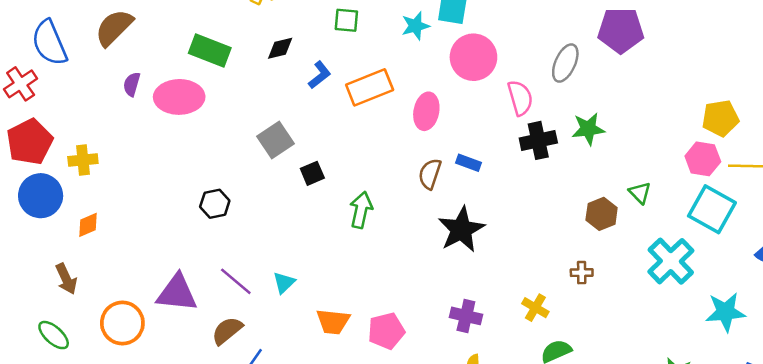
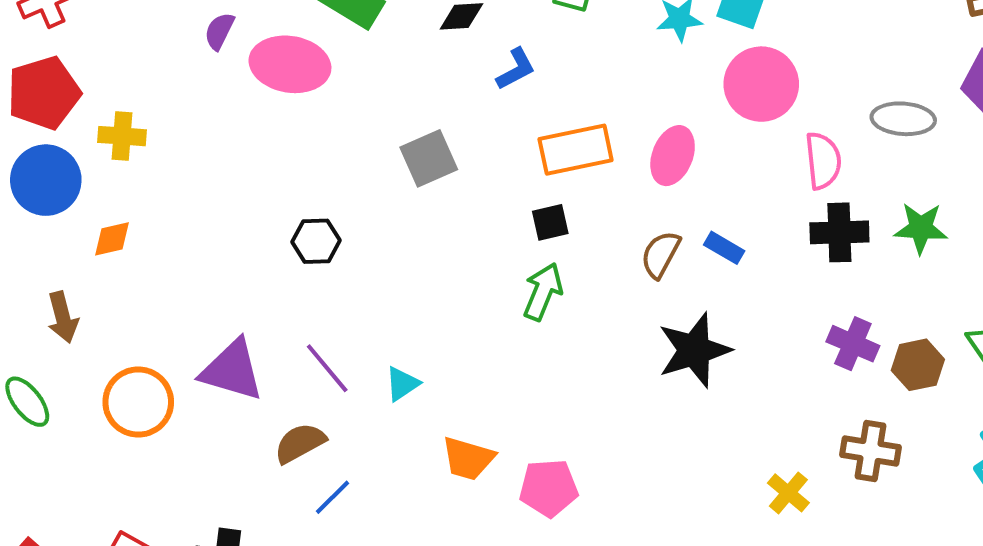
gray ellipse: (565, 63) -> (903, 119), turned 60
orange rectangle: (370, 87) -> (576, 150), moved
black square: (312, 173) -> (550, 222), moved
brown cross: (582, 273) -> (870, 451), size x1.6
purple cross: (466, 316) -> (853, 344), moved

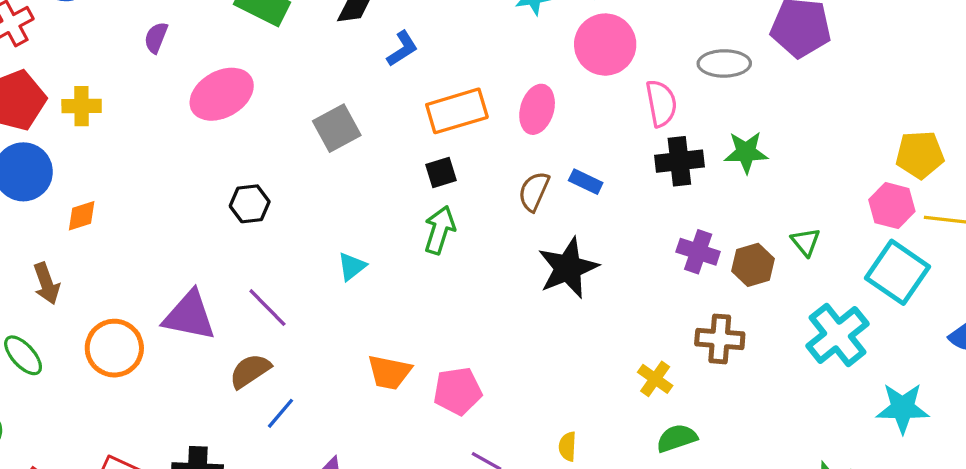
pink ellipse: (290, 64) -> (222, 94), moved, turned -34
yellow cross: (122, 136) -> (82, 106), moved
cyan triangle: (402, 384) -> (352, 266), moved

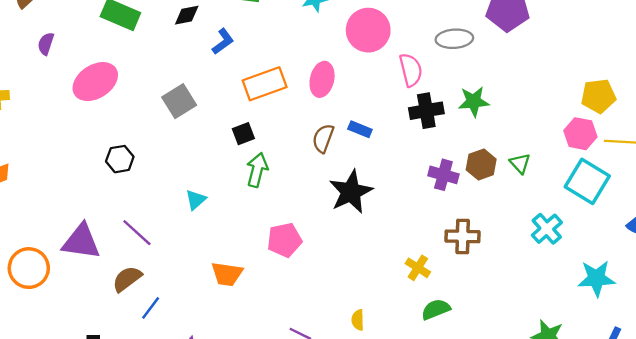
black square: (441, 172) -> (243, 134), moved
brown hexagon: (753, 265) -> (481, 164), moved
cyan cross: (838, 335) -> (547, 229), size x0.7
pink pentagon: (458, 391) -> (284, 240), moved

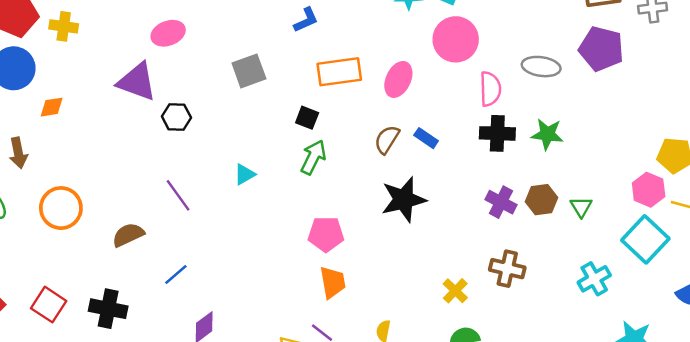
pink ellipse: (95, 82) -> (168, 33), size x0.7
black square: (243, 134) -> (307, 118), turned 30
purple triangle: (81, 242) -> (137, 82), moved
orange trapezoid: (227, 274) -> (333, 282), moved, turned -120
brown semicircle: (127, 279) -> (128, 235), moved

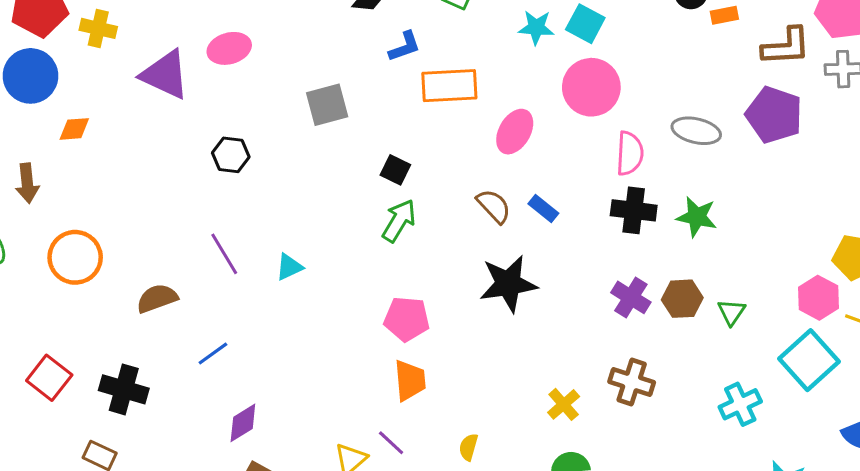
orange rectangle: (339, 72) -> (449, 86), moved
purple triangle: (137, 82) -> (165, 75), moved
brown semicircle: (387, 139) -> (494, 206), turned 100
cyan triangle: (245, 174) -> (289, 267), moved

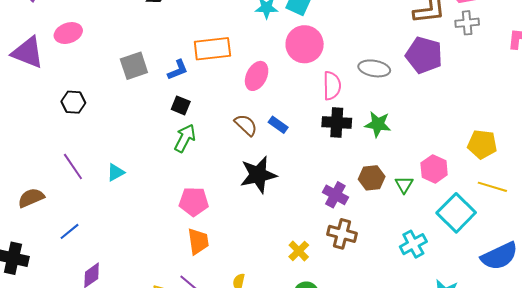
blue L-shape: (405, 46) -> (178, 70), moved
purple cross: (631, 297) -> (335, 195), moved
pink hexagon: (818, 298) -> (434, 169), moved

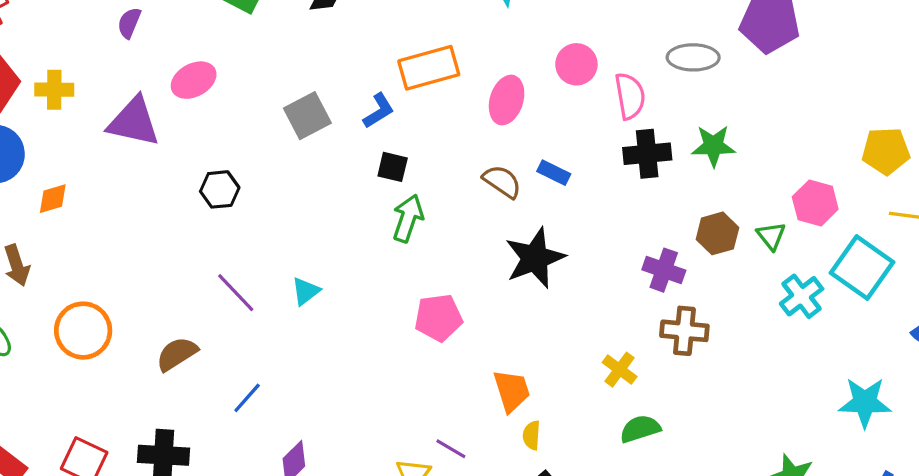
pink circle: (305, 44) -> (576, 64), moved, size x0.7
orange trapezoid: (198, 241) -> (512, 391), moved
cyan cross: (413, 244) -> (802, 296), moved

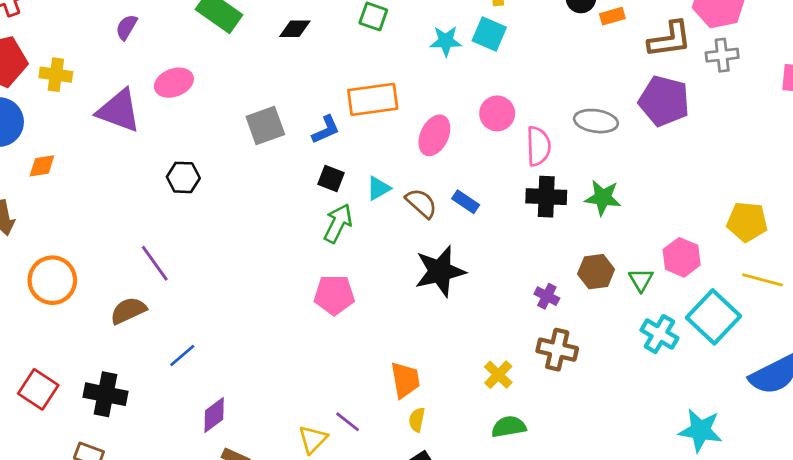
purple cross: (664, 270) -> (547, 296), size x0.7
cyan triangle: (306, 291) -> (378, 188), moved
purple line: (236, 293) -> (155, 263), moved
cyan cross: (802, 296) -> (659, 334), turned -30
pink pentagon: (438, 318) -> (334, 295), moved

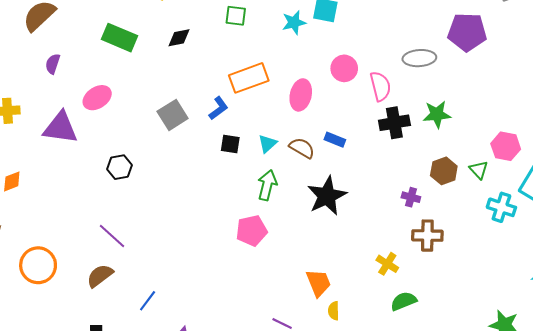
green arrow: (338, 223) -> (267, 185), moved

